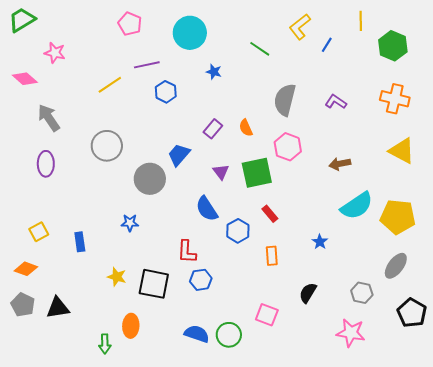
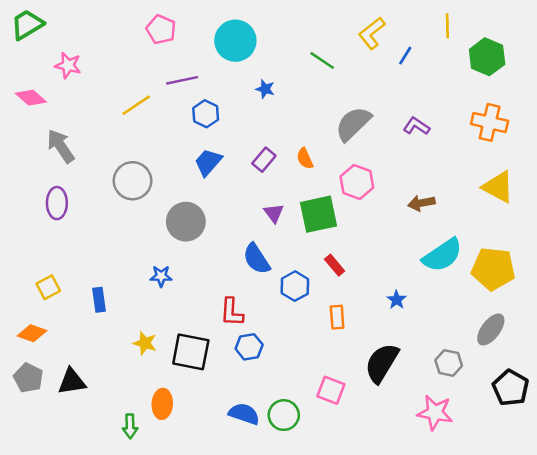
gray semicircle: (285, 100) -> (353, 124), turned 32
blue trapezoid: (179, 155) -> (208, 162), moved
black semicircle: (308, 293) -> (382, 363), size x1.6

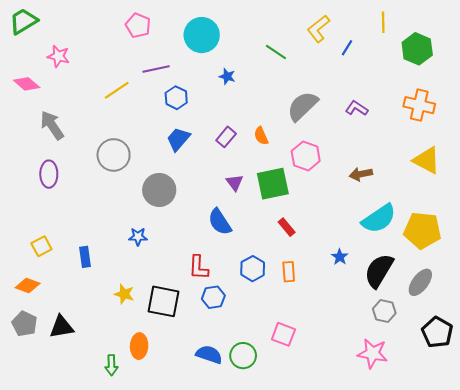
blue hexagon: (295, 286) -> (253, 269), moved
black semicircle: (382, 363) -> (379, 271), moved

